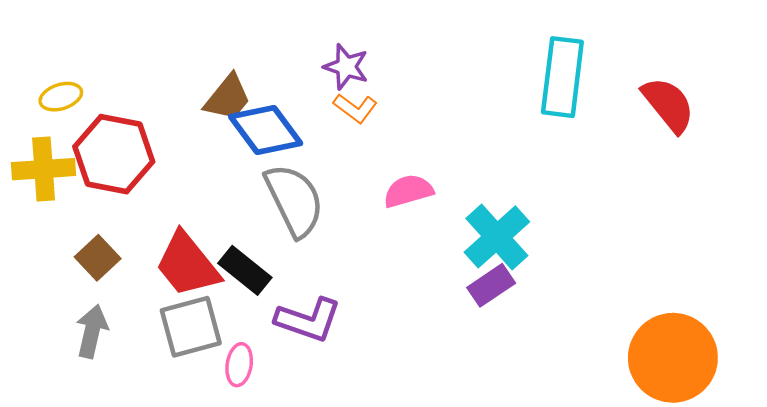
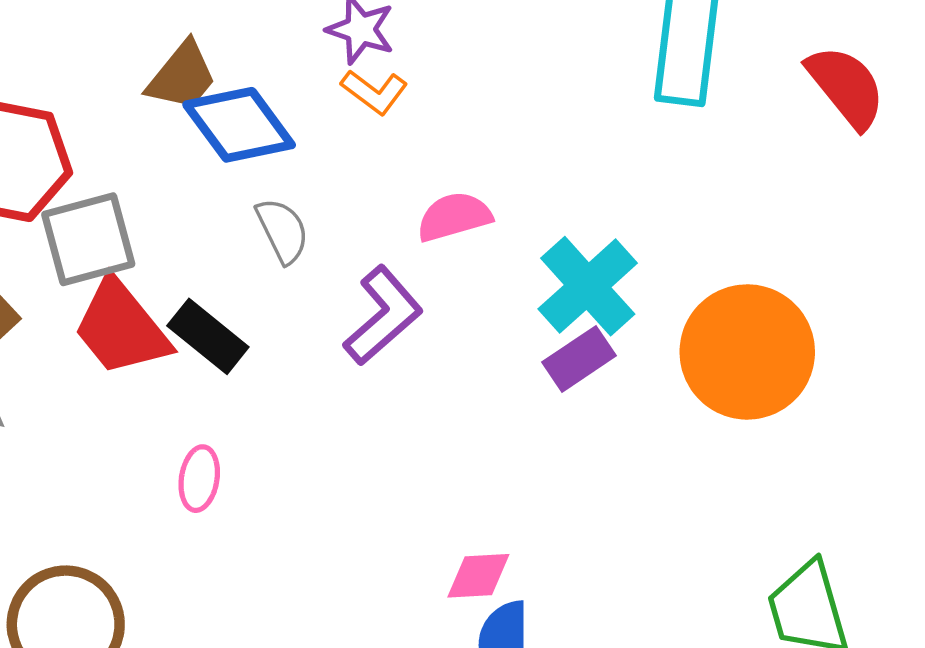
gray semicircle: (294, 200) -> (282, 231), size x0.6
purple L-shape: (308, 320) -> (383, 316), moved, turned -60
gray square: (191, 327) -> (88, 239), moved
orange circle: (673, 358) -> (747, 352), moved

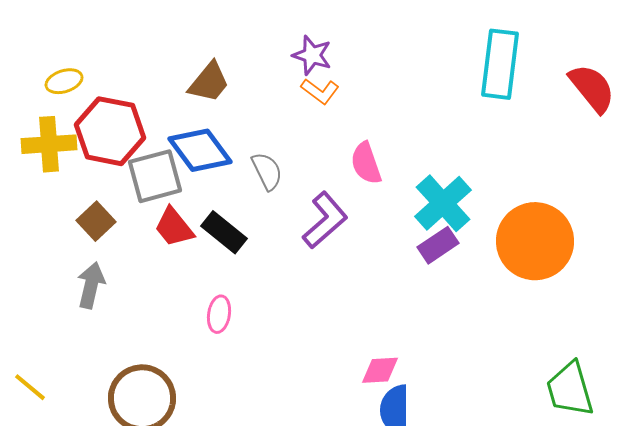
blue diamond: (239, 125) -> (200, 150), moved
pink semicircle: (454, 217) -> (366, 163), turned -93
red trapezoid: (121, 328) -> (174, 227), size x0.7

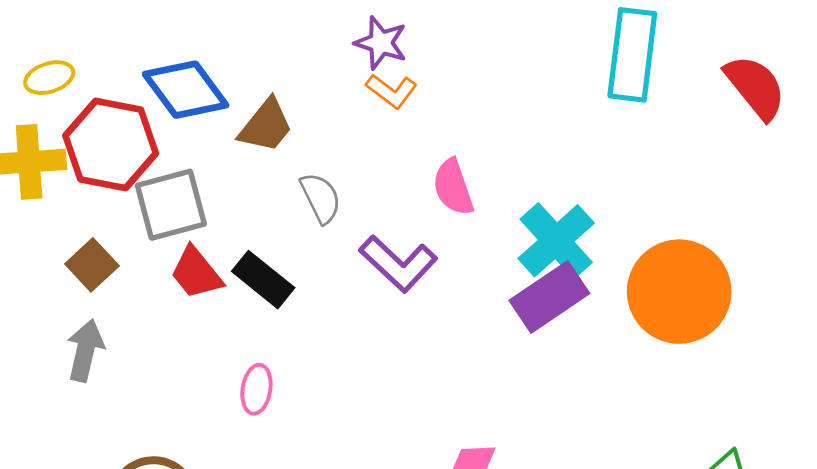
brown trapezoid: (209, 82) -> (266, 126), moved
blue diamond: (200, 150) -> (186, 90), moved
purple L-shape: (325, 220) -> (398, 264), turned 84
purple rectangle: (438, 245) -> (549, 297), size x1.4

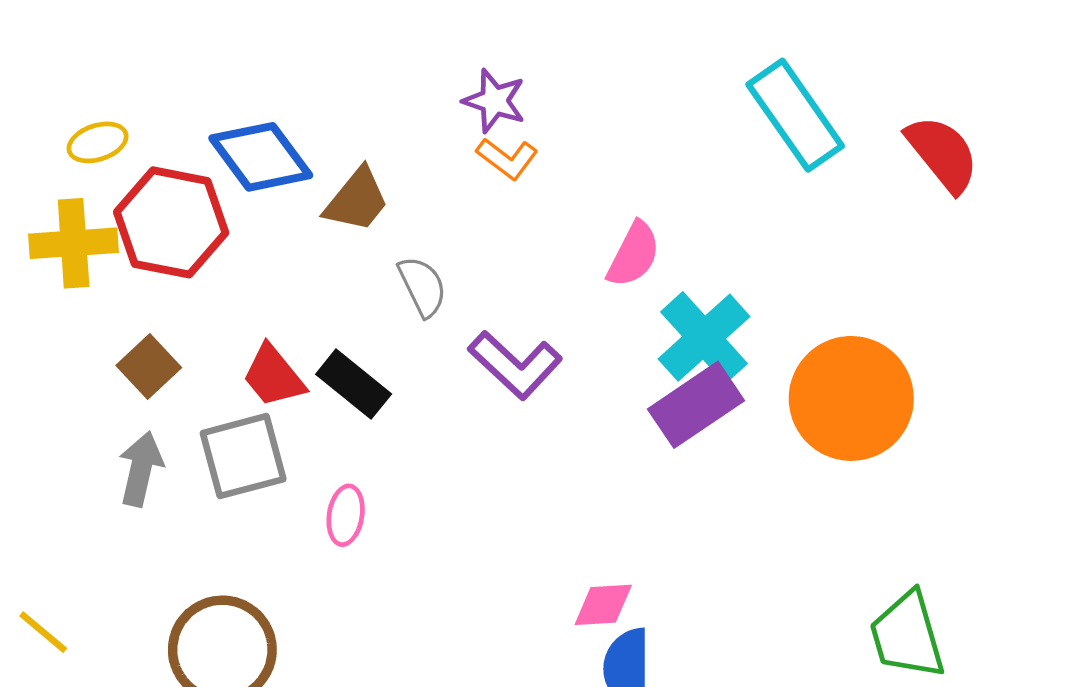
cyan rectangle: (632, 55) -> (795, 115), turned -42
pink semicircle: (453, 187) -> (634, 254), moved, turned -134
gray square: (171, 205) -> (243, 456), moved

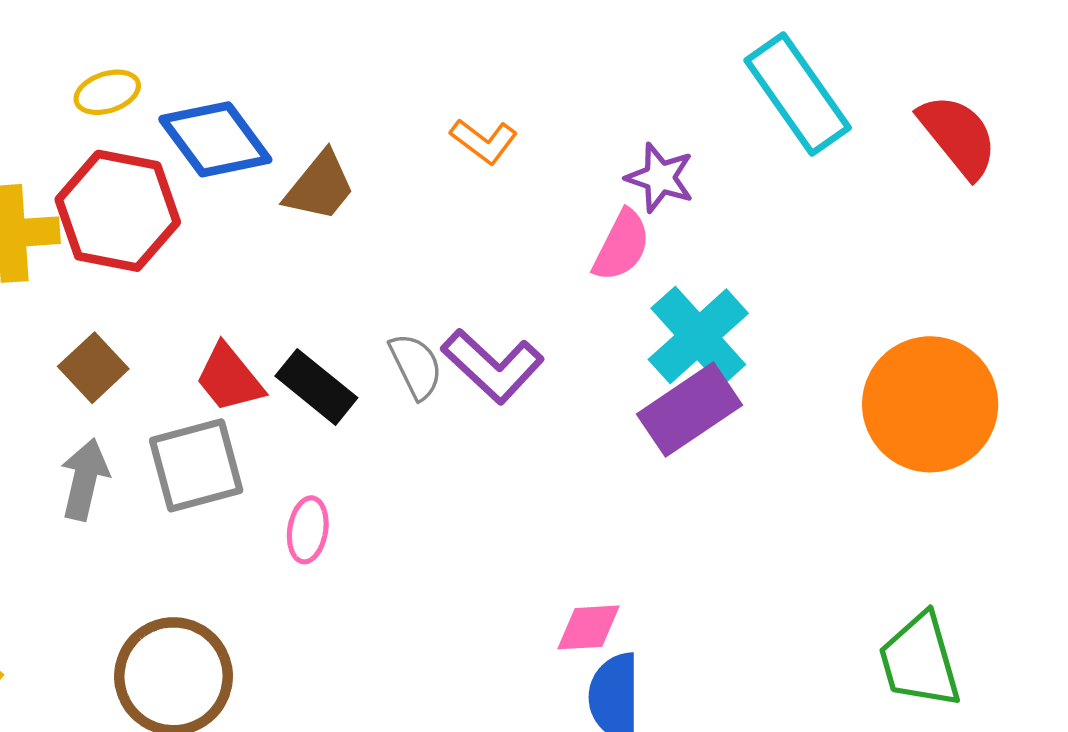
purple star: (494, 101) -> (660, 178), moved
yellow ellipse: (98, 142) -> (107, 92), moved
gray semicircle: (422, 286) -> (416, 366), moved
orange circle: (851, 398) -> (930, 404), moved

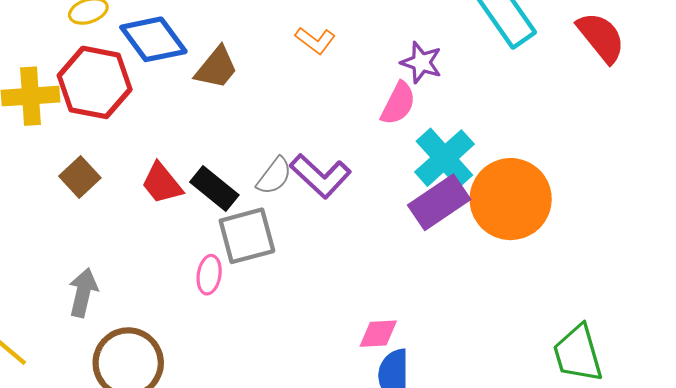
gray semicircle: (416, 366) -> (274, 176), turned 63
orange circle: (930, 404) -> (511, 199), moved
gray square: (196, 465) -> (247, 236), moved
gray arrow: (85, 479) -> (83, 293), moved

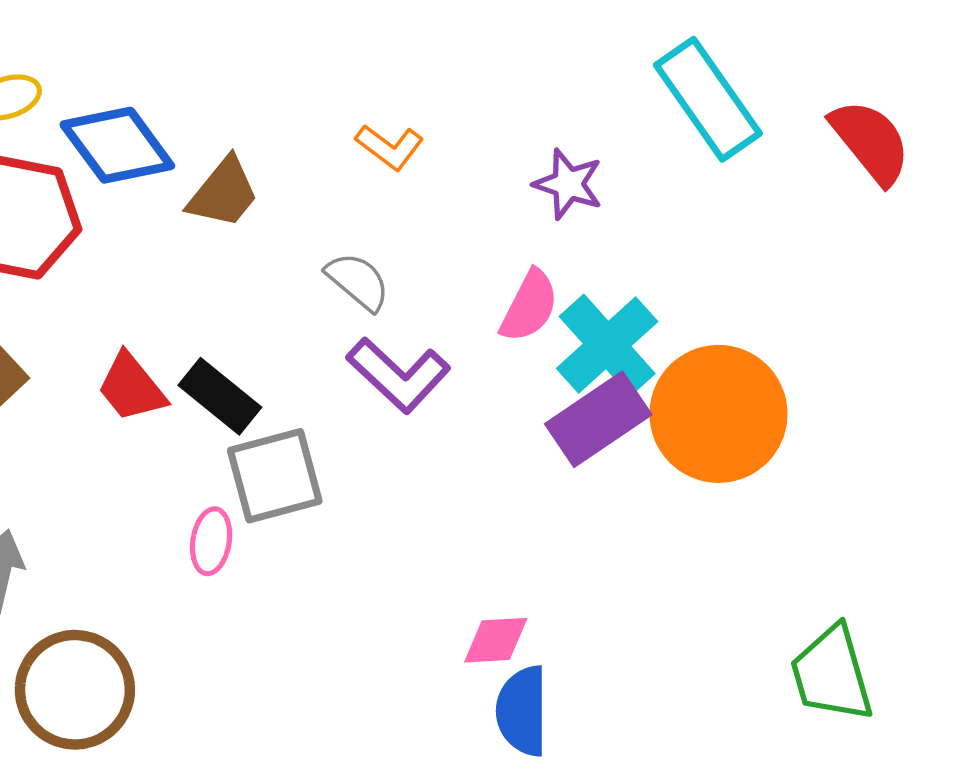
pink semicircle: (398, 103) -> (529, 306), moved
gray semicircle: (274, 176) -> (358, 281), moved, turned -87

